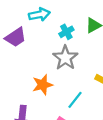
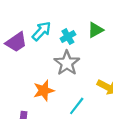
cyan arrow: (39, 15) -> (42, 31), moved, turned -36

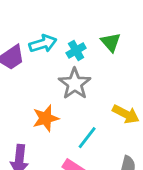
green triangle: (95, 30) -> (111, 42), turned -42
cyan arrow: (42, 31) -> (43, 44), turned 30

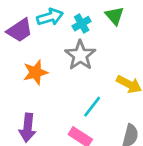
orange star: (46, 118) -> (35, 72), moved

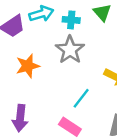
cyan cross: (82, 24) -> (71, 20), turned 35

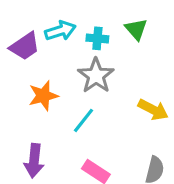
cyan line: (81, 98) -> (84, 120), moved

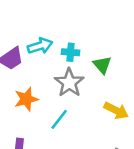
green triangle: (136, 29) -> (102, 65), moved

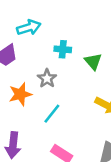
cyan arrow: (40, 46) -> (29, 28), moved
gray star: (69, 83) -> (47, 78), moved, size x0.7

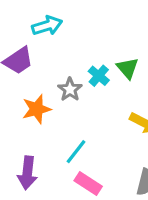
cyan cross: (63, 49) -> (99, 76), moved, turned 35
cyan line: (52, 114) -> (76, 152), moved

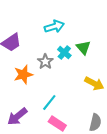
cyan arrow: (47, 26) -> (54, 26), moved
purple arrow: (27, 173) -> (17, 116), turned 45

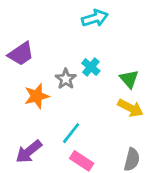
cyan arrow: (54, 26) -> (95, 18), moved
green triangle: (83, 48) -> (129, 79), moved

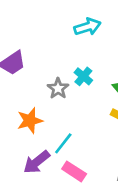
orange star: (37, 96) -> (30, 121), moved
purple arrow: (29, 152) -> (37, 162), moved

